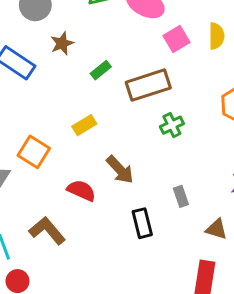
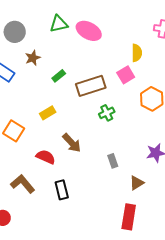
pink square: (176, 39) -> (126, 75), moved
black rectangle: (142, 223) -> (62, 190), moved
brown triangle: (217, 229) -> (137, 183), turned -49

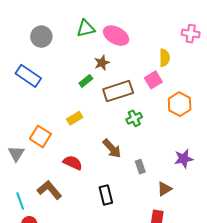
brown star: (33, 58) -> (102, 63), moved
brown arrow: (72, 143) -> (112, 149), moved
black rectangle: (62, 190) -> (106, 195), moved

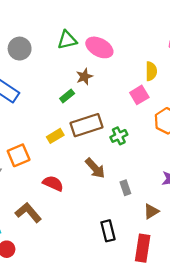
brown rectangle: (118, 91) -> (86, 125), moved
orange square: (40, 136) -> (19, 155), turned 35
black rectangle: (106, 195) -> (108, 231), moved

